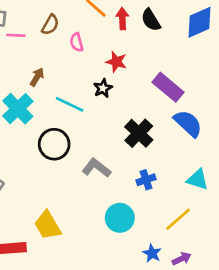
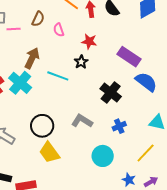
brown arrow: (37, 77) -> (32, 58), size x1.5
black circle: (54, 144) -> (42, 126), moved
yellow trapezoid: (48, 225) -> (49, 152), moved

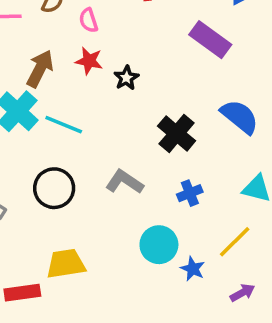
red star: (89, 41) -> (89, 61), moved
purple rectangle: (129, 57) -> (210, 40), moved
cyan line: (58, 76) -> (64, 125), moved
yellow trapezoid: (49, 152) -> (66, 264), moved, turned 115
blue star: (129, 180) -> (193, 269), moved

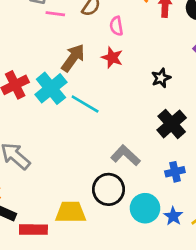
black star: (126, 78) -> (161, 78), moved
black circle: (54, 188) -> (108, 189), moved
blue star: (193, 269) -> (173, 216), moved

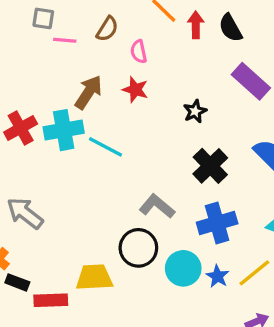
cyan cross: (51, 88) -> (64, 130), turned 32
blue cross: (175, 172) -> (217, 223), size x1.6

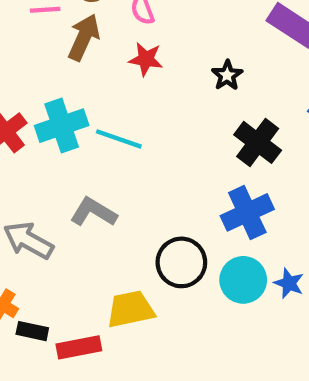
brown arrow: (89, 92) -> (84, 37), moved
gray L-shape: (157, 206) -> (94, 212), moved
blue cross: (217, 223) -> (247, 212), moved

